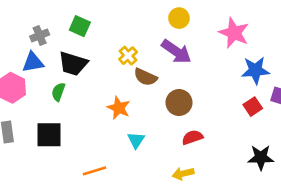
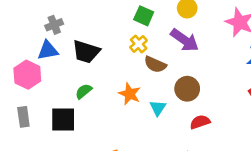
green square: (80, 26) -> (144, 16), moved
green semicircle: (58, 92) -> (84, 91), moved, turned 30
cyan triangle: (136, 140) -> (158, 108), moved

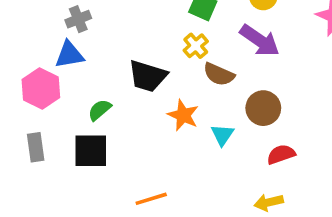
black trapezoid: (86, 52) -> (148, 76), moved
green semicircle: (84, 91) -> (100, 110), moved

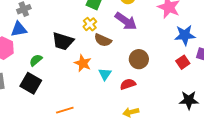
brown circle: (263, 108) -> (139, 59), moved
black square: (91, 151) -> (31, 83), turned 30
red semicircle: (281, 154) -> (128, 84), moved

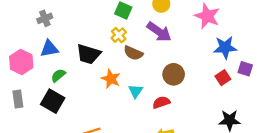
blue triangle: (19, 29) -> (49, 49), moved

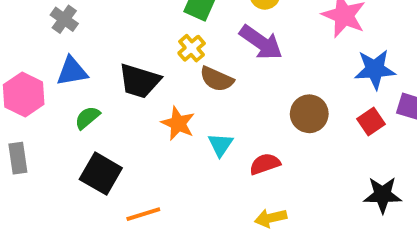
gray cross: (45, 18) -> (64, 19), turned -32
brown circle: (174, 74) -> (309, 114), moved
black square: (53, 101) -> (101, 174), moved

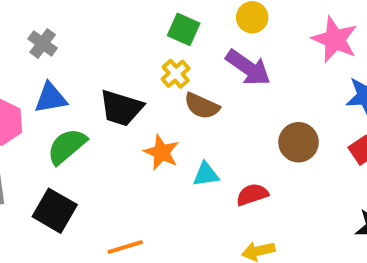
green semicircle: (87, 118) -> (67, 146), size x1.5
cyan triangle: (220, 145) -> (206, 174), turned 48
black square: (101, 174) -> (55, 211), moved

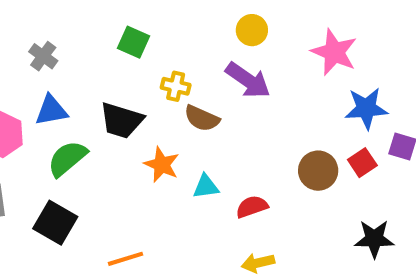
green square: (184, 29) -> (134, 42), moved
yellow cross: (176, 74) -> (176, 86), turned -36
brown circle: (299, 142) -> (318, 171), moved

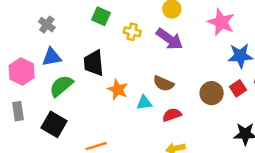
yellow cross: (176, 86) -> (132, 32), moved
brown semicircle: (202, 118) -> (163, 83), moved
black trapezoid: (121, 120) -> (94, 63), turned 68

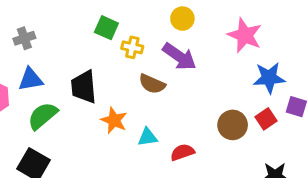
green square: (101, 16) -> (106, 28), moved
gray cross: (47, 25) -> (24, 38), turned 35
brown semicircle: (163, 83) -> (152, 84), moved

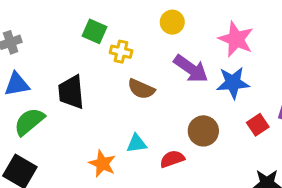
purple arrow: (179, 57) -> (191, 69), moved
blue star: (269, 78) -> (233, 83), moved
orange star: (114, 120) -> (102, 164), moved
brown circle: (233, 125) -> (203, 131), moved

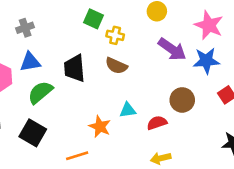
brown semicircle: (141, 89) -> (116, 66), moved

